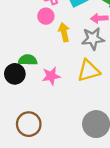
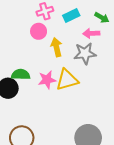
yellow triangle: (89, 71) -> (67, 80), moved
pink star: (51, 76) -> (47, 80), moved

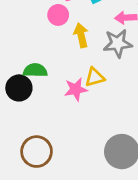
pink star: (47, 80) -> (76, 89), moved
yellow triangle: (67, 80) -> (95, 77), size x0.7

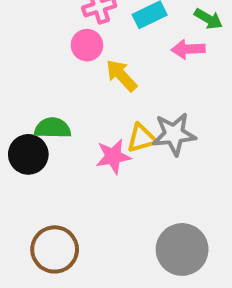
yellow arrow: (81, 35) -> (121, 75), turned -30
gray star: (118, 43) -> (174, 134), moved

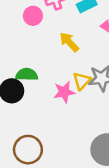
pink circle: (87, 45) -> (33, 16), moved
yellow triangle: (142, 138) -> (82, 81), turned -30

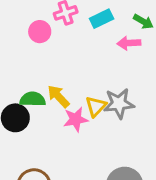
yellow arrow: (69, 42) -> (58, 96), moved

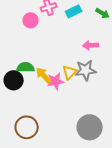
pink arrow: (129, 43) -> (91, 45), moved
yellow arrow: (58, 96) -> (44, 75), moved

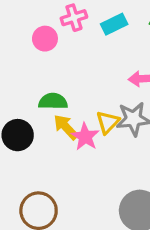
green semicircle: (26, 67) -> (53, 101), moved
pink star: (56, 81) -> (85, 137), turned -30

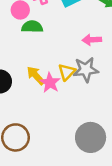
green semicircle: (53, 101) -> (32, 27), moved

